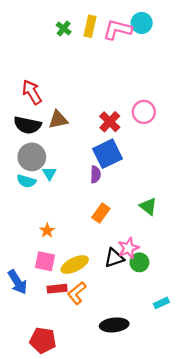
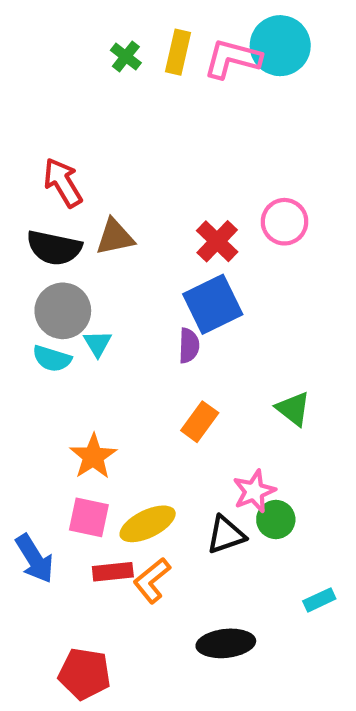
cyan circle: (142, 23) -> (280, 46), size x1.4
orange star: (47, 231) -> (93, 456), size x1.5
black triangle: (114, 258) -> (226, 535), moved

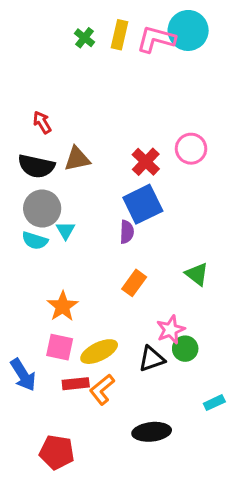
red arrow: (63, 183) -> (42, 122), size x0.7

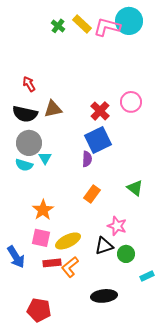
yellow rectangle: (120, 35) -> (82, 24), turned -60
pink star: (171, 330) -> (117, 226), turned -30
green circle: (185, 349) -> (126, 254), moved

